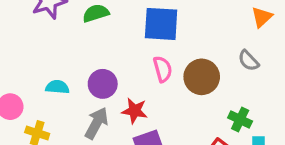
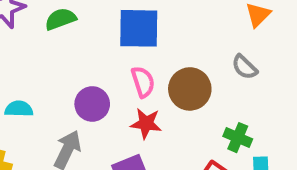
purple circle: (103, 84) -> (92, 104), moved
red star: (135, 111) -> (146, 123), moved

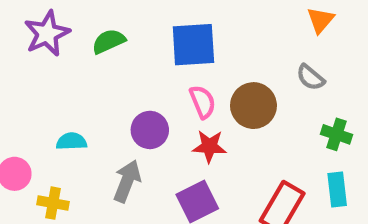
green cross: (238, 138) -> (337, 134), moved

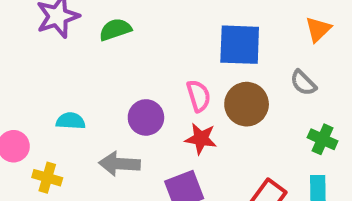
blue square: (193, 45) -> (240, 45), moved
gray arrow: (127, 181) -> (119, 164), turned -114

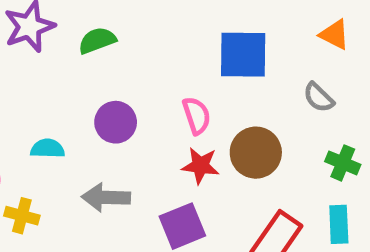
orange triangle: (318, 29) -> (334, 34), turned -48
brown circle: (247, 104) -> (256, 153), moved
purple circle: (146, 117) -> (116, 122), moved

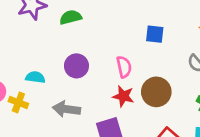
blue square: (243, 55) -> (155, 34), size x0.6
yellow cross: (22, 216) -> (18, 102), moved

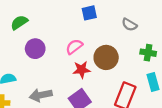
purple circle: (76, 66) -> (35, 49), moved
pink semicircle: (124, 67) -> (74, 47), turned -96

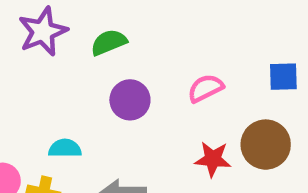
blue square: (89, 13) -> (283, 77), moved
pink semicircle: (74, 47) -> (206, 88), moved

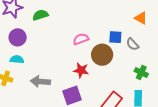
purple circle: (130, 100) -> (18, 37), moved
brown circle: (266, 145) -> (102, 55), moved

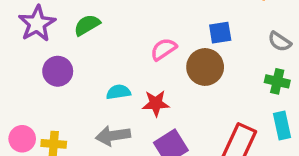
gray semicircle: (133, 44) -> (280, 42), moved
cyan semicircle: (17, 59) -> (118, 92), moved
red star: (81, 70) -> (156, 103), moved

